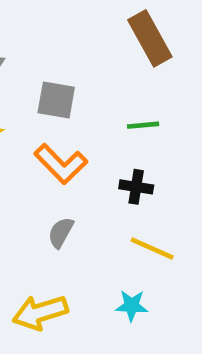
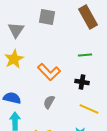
gray square: (56, 100) -> (47, 17), moved

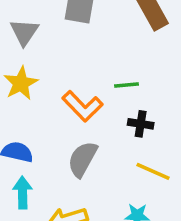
green line: (85, 55) -> (127, 85), moved
gray semicircle: (49, 102) -> (82, 159), size x1.5

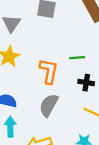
orange L-shape: (82, 106) -> (49, 71), turned -125

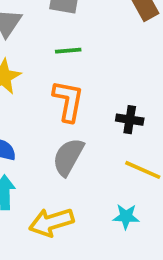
green line: (77, 58) -> (68, 51), moved

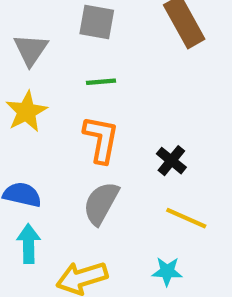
black cross: (130, 120) -> (171, 161), turned 30

